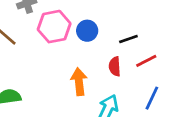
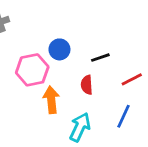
pink hexagon: (54, 27) -> (32, 70), moved
red line: (146, 61) -> (132, 79), moved

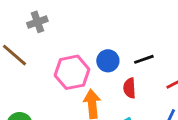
blue circle: (59, 49) -> (108, 61), moved

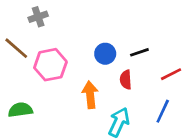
pink hexagon: (72, 72) -> (50, 65), moved

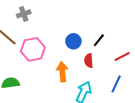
black line: (139, 52) -> (99, 40), turned -32

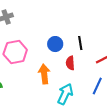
black line: (99, 40) -> (80, 43), turned -48

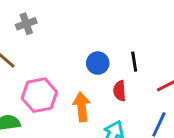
pink hexagon: (15, 52) -> (39, 95), moved

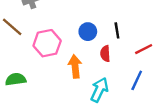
pink hexagon: (39, 95) -> (47, 43), moved

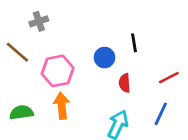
black line: (117, 30) -> (134, 43), moved
orange arrow: (75, 66) -> (62, 106), moved

